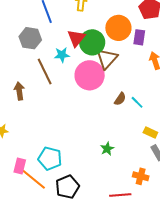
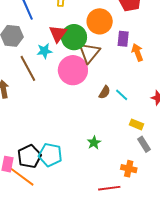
purple rectangle: (139, 37) -> (123, 39), moved
cyan pentagon: (50, 159) -> (50, 155), moved
black pentagon: (67, 187) -> (29, 156), moved

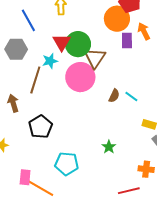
orange circle: (100, 21) -> (117, 19), moved
orange arrow: (137, 52) -> (144, 31), moved
brown line: (28, 68) -> (35, 80), turned 52
black pentagon: (29, 156) -> (41, 127), moved

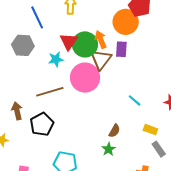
orange arrow: (144, 31) -> (101, 39), moved
purple rectangle: (127, 41) -> (121, 49), moved
brown line: (35, 80) -> (50, 92), moved, turned 52
brown semicircle: (114, 96) -> (114, 131), moved
brown arrow: (13, 103) -> (17, 111), moved

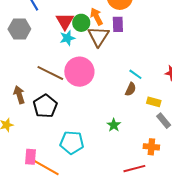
green circle: (85, 44) -> (81, 23), size x0.7
cyan star: (56, 59) -> (67, 38), moved
pink circle: (85, 78) -> (79, 72), moved
brown line: (50, 92) -> (50, 73), turned 48
brown semicircle: (114, 131) -> (131, 89), moved

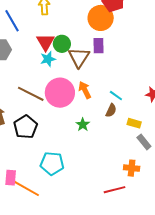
orange arrow: (96, 16) -> (85, 90), moved
green star: (114, 125) -> (83, 125), moved

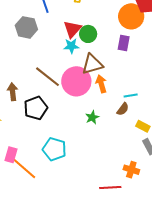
brown triangle: (79, 57) -> (92, 64), moved, turned 30
cyan line: (116, 96) -> (131, 96), turned -56

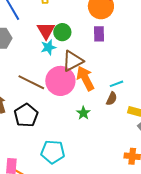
orange arrow: (101, 84) -> (85, 78), size x1.4

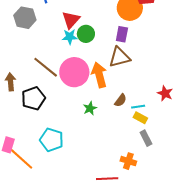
green circle: (62, 32) -> (86, 34), moved
brown triangle: (73, 61) -> (119, 57), moved
cyan line: (116, 84) -> (138, 107), moved

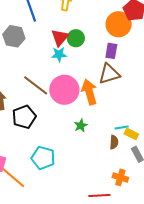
green circle: (86, 34) -> (76, 38), moved
brown semicircle: (120, 100) -> (114, 142), moved, turned -32
cyan line: (138, 107) -> (122, 127), moved

